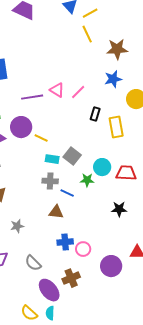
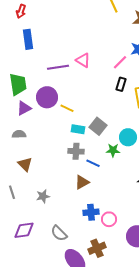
pink line: (78, 92) -> (120, 62), moved
brown triangle: (56, 212) -> (82, 182), turned -35

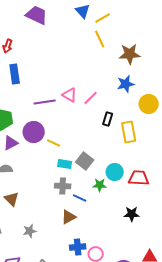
pink line: (120, 62) -> (91, 98), moved

